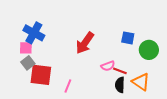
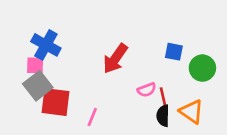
gray square: (28, 63) -> (38, 86), size x1.5
red line: (120, 71) -> (163, 97), turned 56

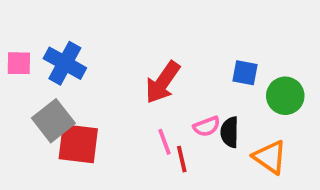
pink square: (35, 65) -> (19, 63), moved
red line: (163, 97) -> (182, 159), moved
black semicircle: (163, 116) -> (230, 132), moved
pink line: (92, 117) -> (165, 142), moved, turned -42

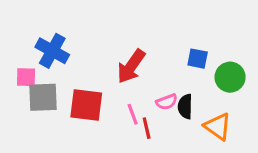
pink square: (19, 63) -> (26, 77), moved
gray square: (53, 121) -> (43, 97), turned 36
red square: (78, 144) -> (86, 105), moved

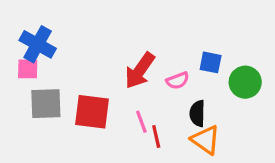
blue cross: (52, 51) -> (38, 44), moved
pink square: (26, 77) -> (28, 69), moved
pink semicircle: (167, 102) -> (178, 81), moved
orange triangle: (218, 127) -> (206, 140), moved

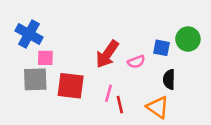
pink square: (28, 69) -> (45, 58), moved
green circle: (245, 82) -> (188, 39), moved
black semicircle: (197, 113) -> (169, 79), moved
pink line: (141, 122) -> (108, 93), turned 36

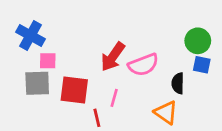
blue square: (161, 48) -> (202, 65), moved
pink semicircle: (136, 62) -> (143, 65), size x1.6
red line: (120, 105) -> (97, 118), moved

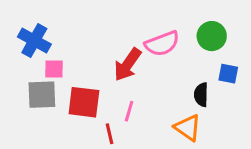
green circle: (198, 41) -> (212, 36), moved
pink semicircle: (143, 65) -> (162, 44), moved

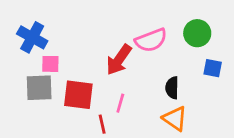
black semicircle: (201, 95) -> (172, 88), moved

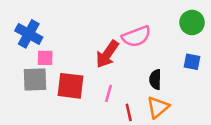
green circle: (197, 33) -> (192, 23), moved
orange triangle: (175, 119) -> (158, 107), turned 45
red line: (102, 124) -> (129, 112), moved

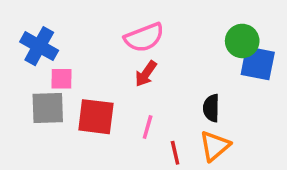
green circle: (192, 23) -> (242, 41), moved
pink semicircle: (136, 36) -> (144, 38), moved
red arrow: (107, 54) -> (146, 74), size x0.7
blue square: (192, 62) -> (258, 63), moved, size x1.5

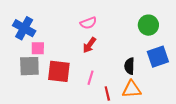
pink semicircle: (144, 38) -> (88, 23), size x0.7
blue square: (258, 63) -> (158, 57), moved, turned -30
orange triangle: (215, 146) -> (132, 89), turned 36

